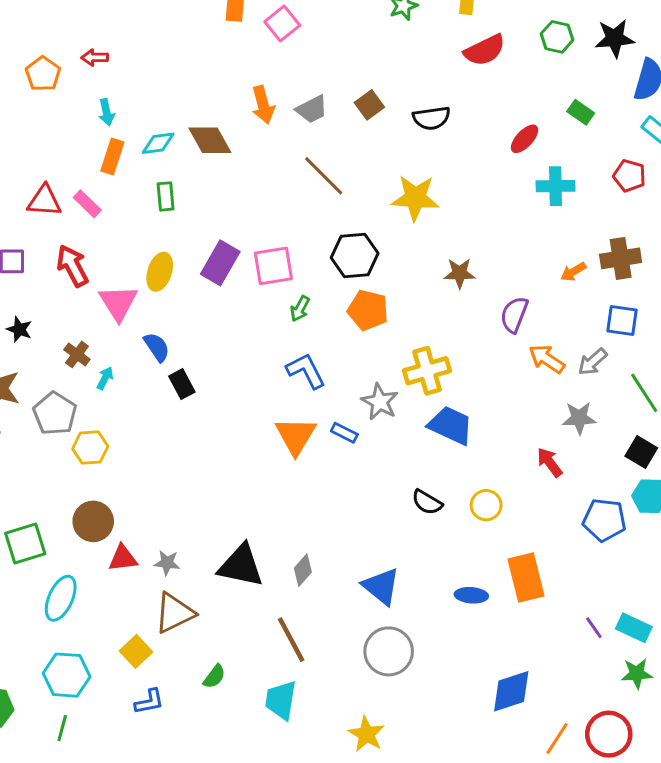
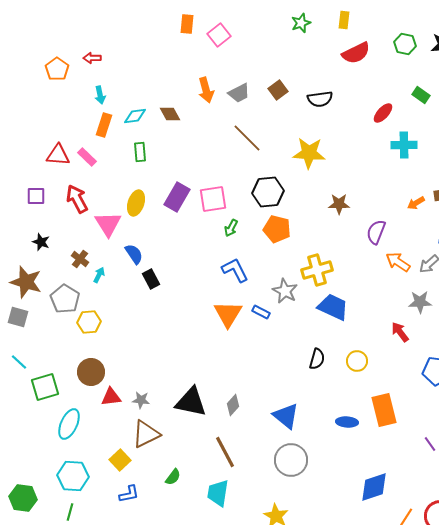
brown diamond: (210, 140) -> (170, 114), size x0.7
black semicircle: (427, 502) -> (317, 359), turned -105

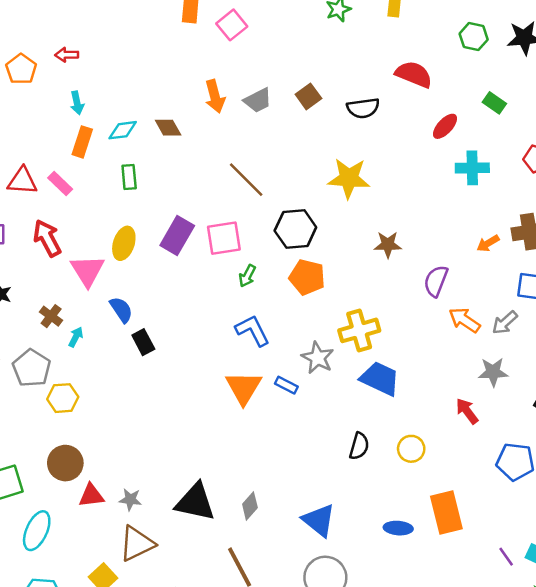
red semicircle: (356, 53) -> (414, 74), moved, turned -132
brown line: (247, 138) -> (246, 180), moved

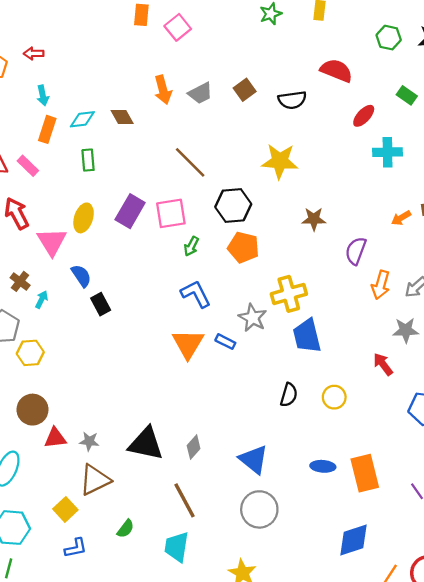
orange arrow: (464, 320) -> (381, 285), turned -108
blue trapezoid: (380, 379) -> (307, 336), turned -129
orange rectangle: (446, 512) -> (365, 473), moved

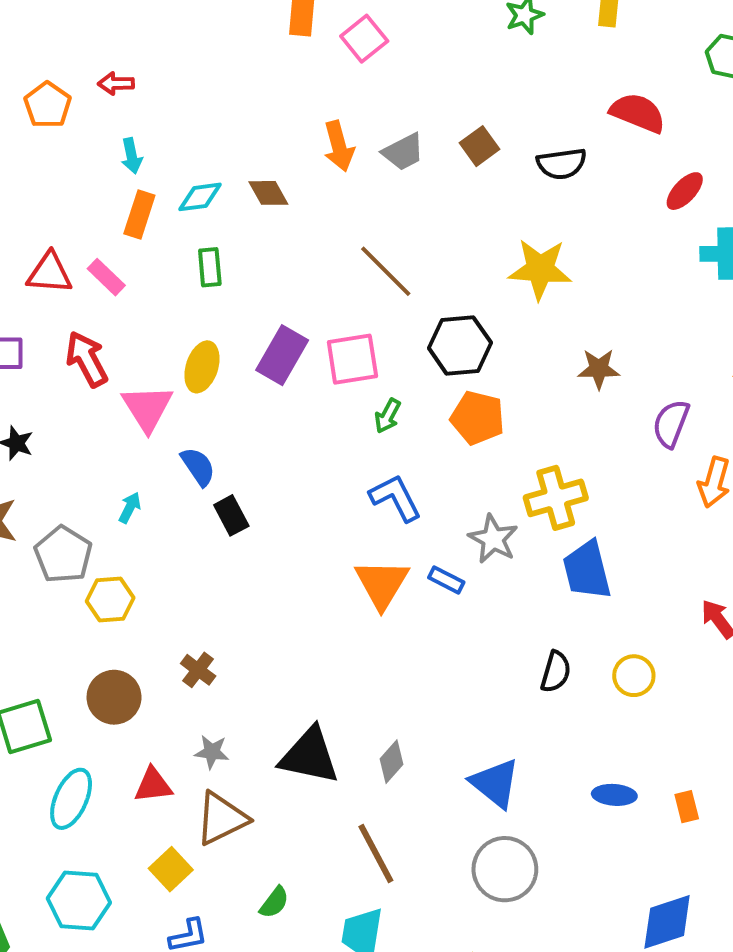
brown cross: (20, 281) -> (198, 670), moved
red triangle: (55, 438) -> (153, 785), moved
orange rectangle: (365, 473) -> (687, 807), size x0.5

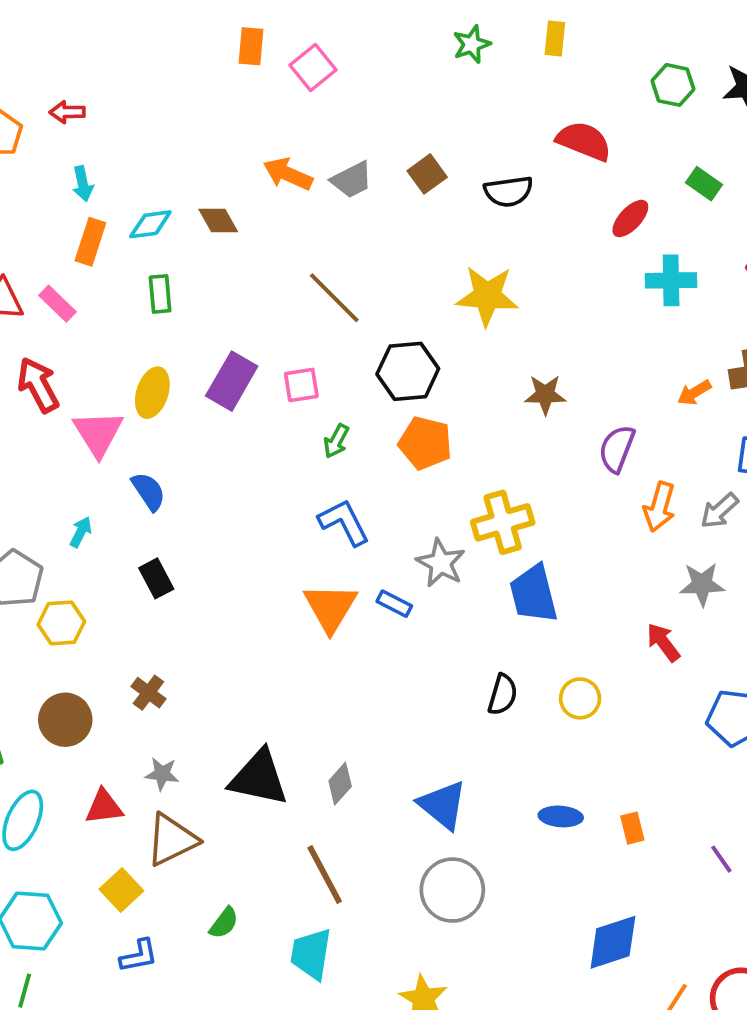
orange arrow: (339, 146) -> (288, 174), turned 129
pink square: (352, 359) -> (301, 385), size x0.7
black rectangle: (231, 515) -> (156, 578), moved

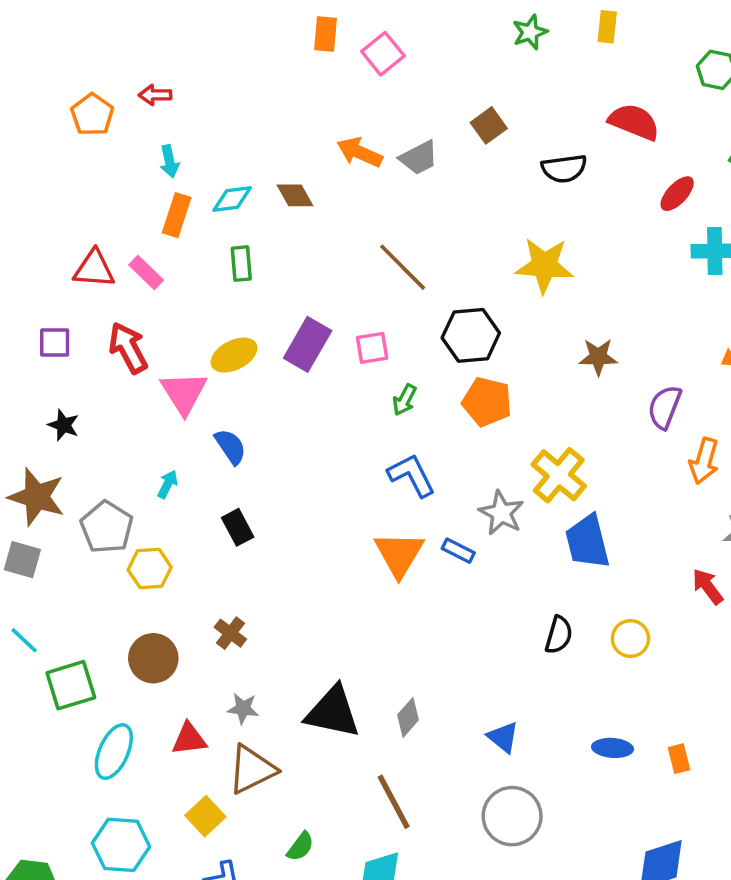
brown square: (427, 174) -> (489, 125), moved
yellow ellipse: (152, 393) -> (234, 355), turned 45
yellow cross: (503, 522) -> (559, 475), turned -34
blue triangle: (443, 805) -> (503, 737), size x0.7

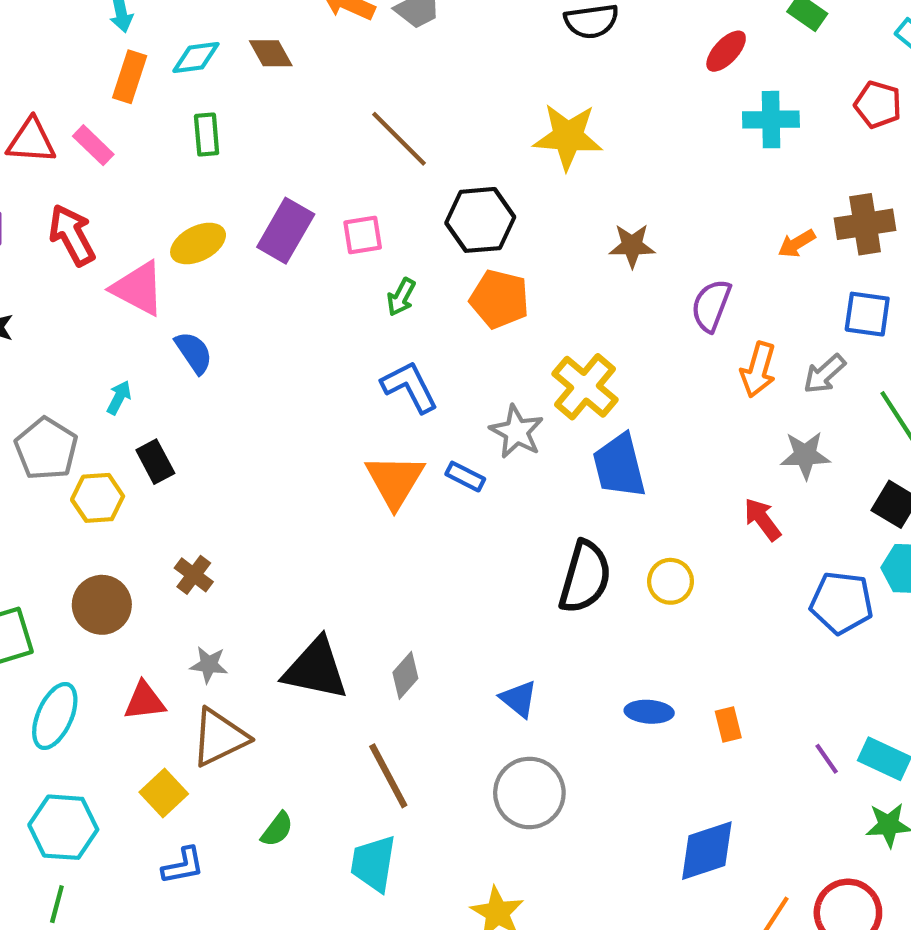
pink triangle: (184, 393) -> (138, 288), turned -30
black rectangle: (238, 527) -> (155, 462), moved
black semicircle: (559, 635) -> (585, 577), size x1.6

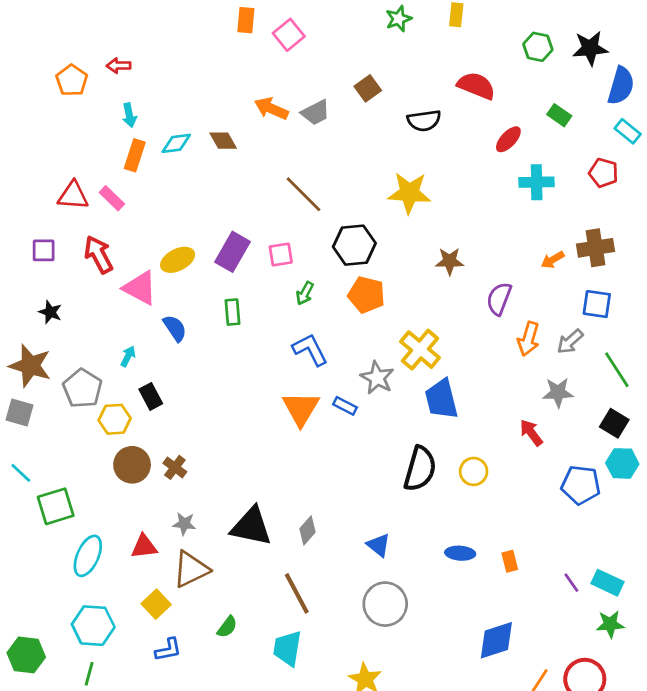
green rectangle: (207, 134) -> (232, 312), moved
brown circle: (102, 605) -> (132, 465), moved

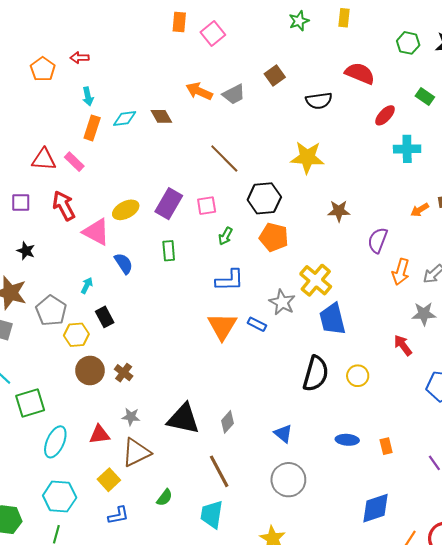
blue L-shape: (310, 350) -> (230, 280), turned 116

